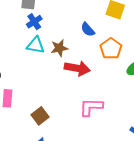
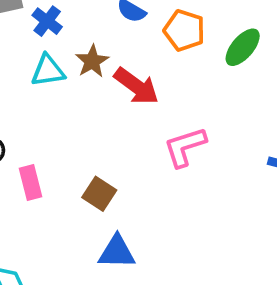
blue cross: (34, 22) -> (47, 21), moved
red arrow: (77, 68) -> (136, 86), turned 45

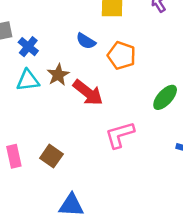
green ellipse: (243, 47) -> (165, 97), moved
brown square: (99, 194) -> (51, 156), moved

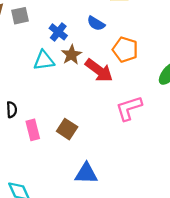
blue cross: (28, 47) -> (58, 32), moved
orange pentagon: (122, 56) -> (125, 49), moved

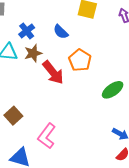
pink L-shape: (129, 108) -> (47, 136), moved, turned -50

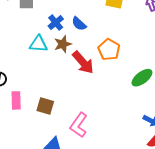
blue semicircle: (61, 32) -> (79, 24), moved
brown square: (13, 116) -> (45, 106), turned -30

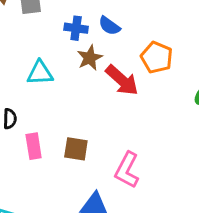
blue cross: (56, 23) -> (76, 28), turned -35
cyan triangle: (38, 44) -> (40, 73), moved

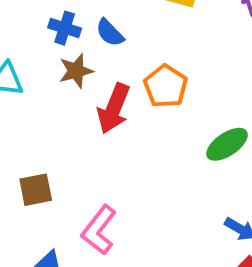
red arrow: (122, 80) -> (114, 109), turned 60
brown square: (76, 149) -> (36, 190), turned -30

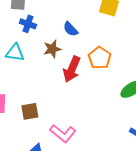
blue cross: (65, 28) -> (28, 24), moved
pink L-shape: (99, 230) -> (63, 133), turned -90

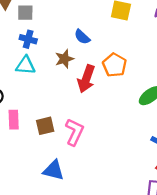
blue cross: (28, 24) -> (28, 39), moved
pink L-shape: (63, 133) -> (74, 132), moved, turned -100

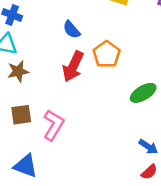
blue semicircle: (82, 37) -> (71, 30), moved
brown star: (64, 59) -> (18, 71), moved

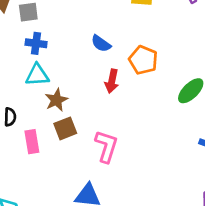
red arrow: (73, 66) -> (112, 81), size x0.7
brown square: (21, 115) -> (65, 128), moved

